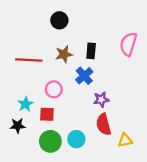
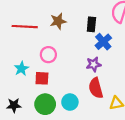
black rectangle: (91, 51) -> (91, 24), moved
blue cross: (84, 76) -> (103, 42), moved
black star: (18, 126) -> (14, 105), moved

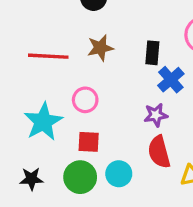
cyan star: (21, 69) -> (43, 122), size x1.6
red square: (42, 78) -> (89, 142), moved

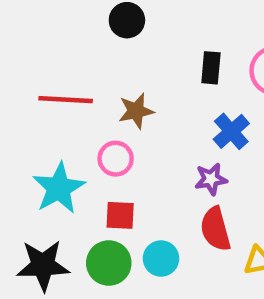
brown star: (100, 48) -> (136, 111), moved
black rectangle: (152, 53) -> (211, 68), moved
black star: (31, 179) -> (43, 265), size x1.6

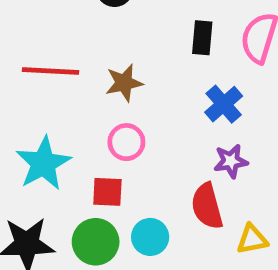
pink circle: (116, 159) -> (126, 142), moved
purple star: (211, 179) -> (231, 161), moved

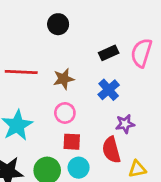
black rectangle: (202, 38) -> (109, 53), turned 60
blue cross: (224, 104) -> (109, 90), moved
red square: (107, 192) -> (72, 142), moved

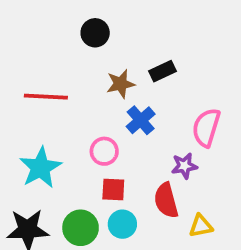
pink semicircle: (141, 53) -> (206, 128), moved
brown star: (64, 79) -> (121, 84), moved
blue cross: (109, 90) -> (141, 120), moved

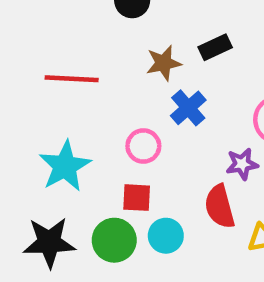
red square: (113, 190) -> (137, 198), moved

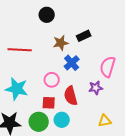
cyan star: (65, 166) -> (17, 89), turned -30
red semicircle: (220, 207) -> (71, 96), moved

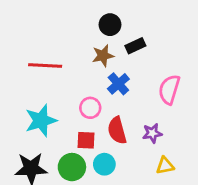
black circle: (47, 15) -> (110, 25), moved
purple star: (96, 88) -> (152, 133), moved
cyan star: (17, 89) -> (41, 121), turned -30

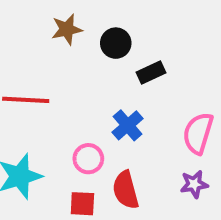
brown star: (103, 56) -> (67, 29), moved
purple star: (152, 133) -> (194, 184), moved

